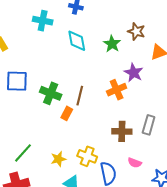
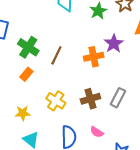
orange rectangle: (67, 113) -> (26, 74), moved
brown cross: (122, 131) -> (90, 99), turned -30
yellow cross: (87, 156) -> (56, 101), moved

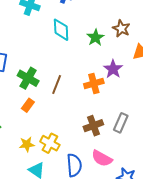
yellow cross: (56, 101) -> (50, 143), moved
pink semicircle: (97, 132) -> (102, 158), size x1.5

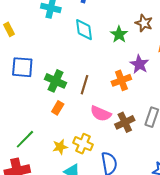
pink semicircle: (102, 158) -> (101, 114), moved

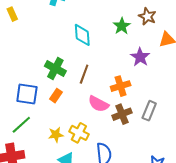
cyan diamond: (84, 30) -> (82, 35), moved
blue square: (22, 67) -> (27, 94), moved
orange cross: (121, 80) -> (121, 86), moved

